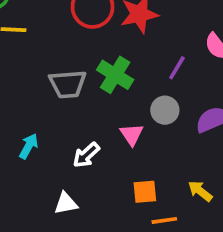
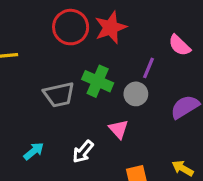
gray circle: (165, 110) -> (136, 94), moved
cyan arrow: (29, 146) -> (34, 151), turned 30

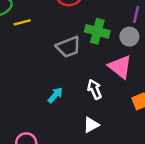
pink triangle: (119, 129) -> (120, 67), size x1.5
white arrow: (83, 152) -> (95, 89), turned 126

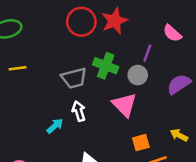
yellow line: (22, 22) -> (18, 68), moved
white arrow: (95, 89) -> (79, 111), moved

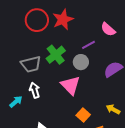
purple line: (147, 53) -> (88, 45), turned 40
green cross: (106, 66) -> (56, 55), turned 30
orange square: (141, 143) -> (83, 115), turned -32

